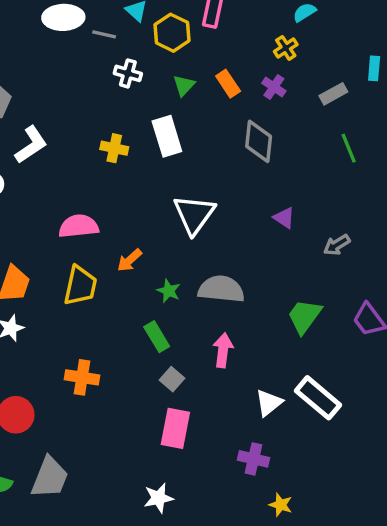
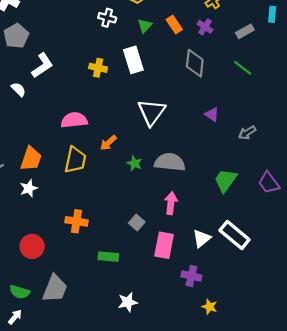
green line: (349, 148) -> (243, 68), moved, turned -30
green rectangle: (157, 337) -> (108, 257), moved, turned -54
pink rectangle: (175, 428) -> (164, 245), moved

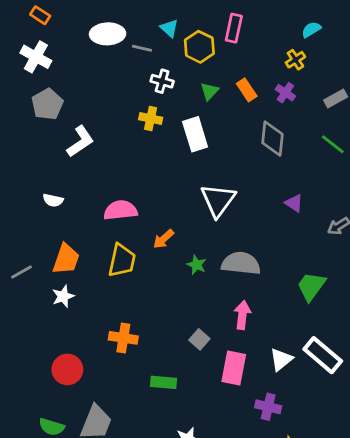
yellow cross: (98, 68) -> (151, 118), moved
white semicircle: (18, 89) -> (53, 200), moved, turned 147

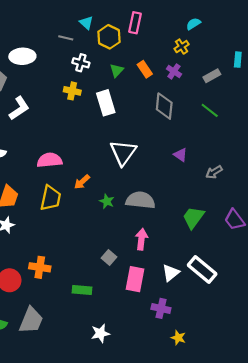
white ellipse: (108, 34) -> (22, 56), moved
orange cross: (123, 338) -> (40, 267), moved

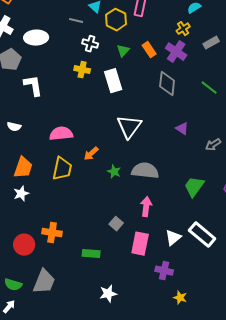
purple cross: (174, 71) -> (176, 52), size x1.5
gray rectangle: (212, 76) -> (211, 43), moved
white L-shape: (19, 108) -> (33, 86), turned -65

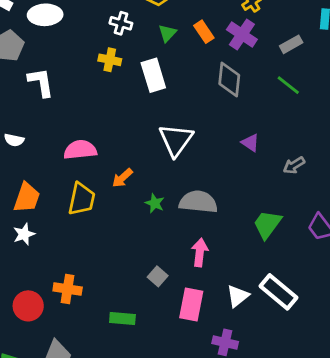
gray rectangle: (211, 43) -> (291, 44), moved

